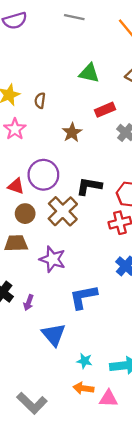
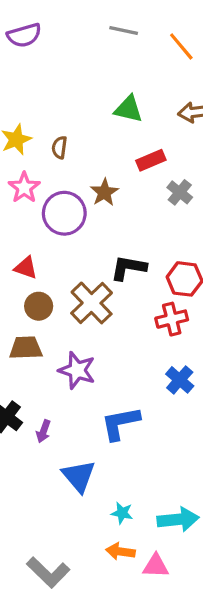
gray line: (74, 17) -> (124, 30), moved
purple circle: (43, 175) -> (64, 213), moved

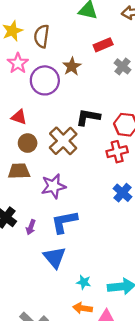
brown semicircle: (59, 147) -> (42, 36), size x1.5
purple star: (77, 370) -> (53, 186), turned -30
blue L-shape: (120, 423) -> (64, 222), moved

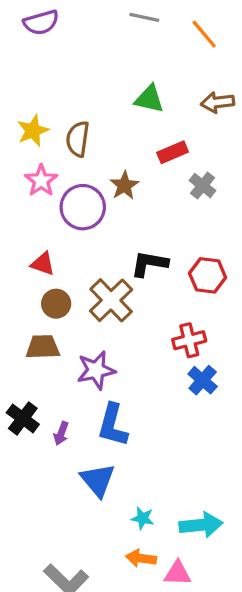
red cross: (117, 152) -> (189, 340), moved
blue L-shape: (64, 222) -> (113, 425), turned -64

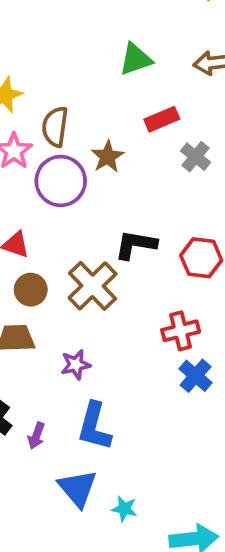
green triangle: (149, 99) -> (136, 59), turned -32
brown semicircle: (78, 139) -> (55, 127), moved
purple star: (96, 370) -> (76, 365), size x0.7
cyan star: (143, 518) -> (124, 509), moved

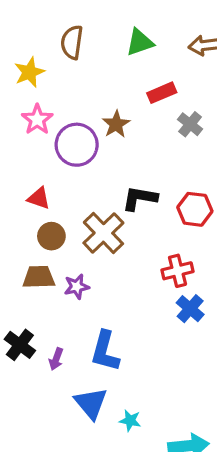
brown semicircle: (55, 127) -> (72, 42), moved
purple star: (76, 365) -> (77, 287), moved

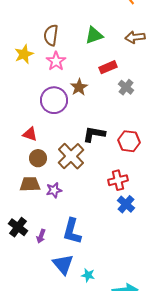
pink star: (37, 119) -> (56, 61), moved

